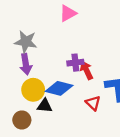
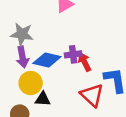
blue diamond: (59, 88) -> (47, 60), moved
red triangle: (93, 103) -> (92, 95), size x1.5

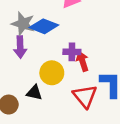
blue diamond: (47, 60) -> (44, 26), moved
yellow circle: (31, 83) -> (52, 73), moved

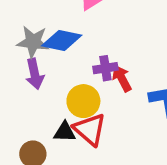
red triangle: (85, 96) -> (90, 129), moved

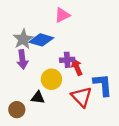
gray star: (33, 42) -> (23, 39), turned 30
red triangle: (90, 129) -> (82, 97), moved

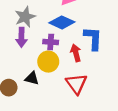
blue diamond: (41, 40) -> (62, 22), moved
purple cross: (67, 60) -> (51, 42), moved
blue L-shape: (103, 85) -> (93, 38), moved

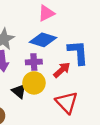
red arrow: (76, 53) -> (62, 70), turned 70
black triangle: (32, 78) -> (19, 91), moved, turned 32

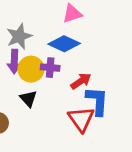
blue L-shape: (78, 52) -> (97, 101), moved
yellow circle: (34, 83) -> (31, 69), moved

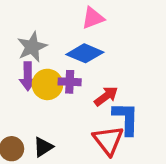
black triangle: (28, 99) -> (43, 147), moved, turned 42

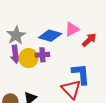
pink triangle: (93, 18) -> (72, 29), moved
red arrow: (106, 96) -> (89, 40), moved

